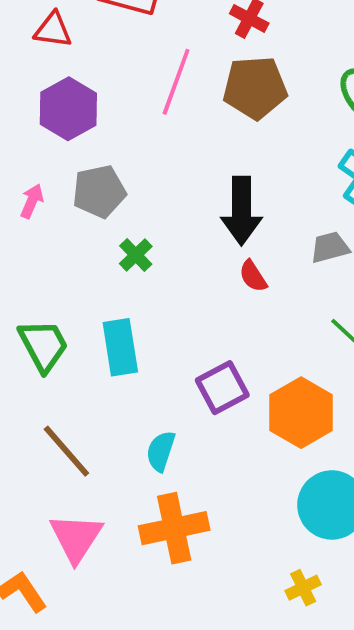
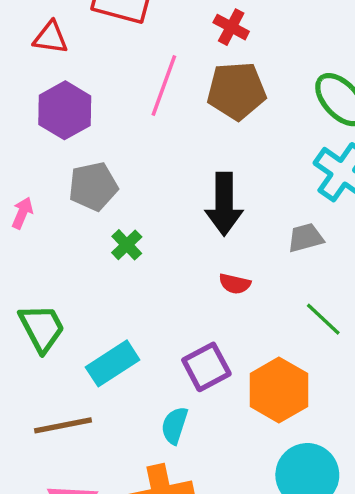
pink arrow: (32, 201) -> (22, 213), moved
red semicircle: (253, 276) -> (235, 284), moved, turned -44
cyan rectangle: (120, 347) -> (113, 363), moved, turned 66
brown line: (66, 451) -> (63, 425), turned -60
cyan semicircle: (161, 451) -> (175, 425), moved

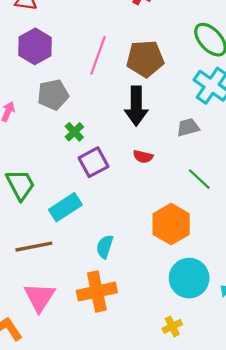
pink line: (164, 85) -> (98, 55), moved
brown pentagon: (237, 91) -> (145, 59), moved
purple square: (206, 367) -> (93, 162), moved

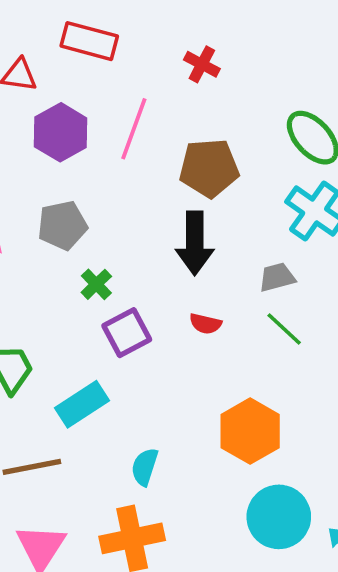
purple hexagon: (35, 46) -> (61, 132), moved
pink line: (98, 55) -> (134, 129), moved
green line: (199, 179) -> (284, 329), moved

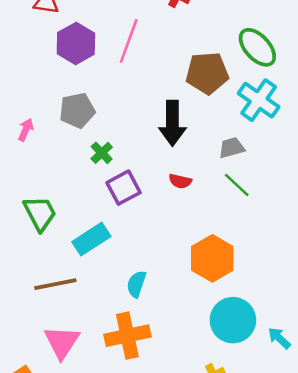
brown pentagon: (209, 168) -> (207, 73), moved

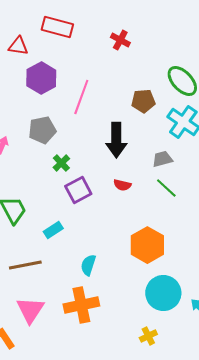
pink line: (129, 41) -> (81, 97), moved
brown pentagon: (207, 73) -> (143, 101), size x0.7
cyan rectangle: (91, 239) -> (53, 230), size x0.7

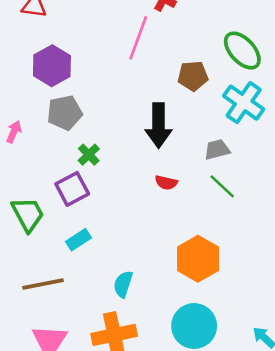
purple hexagon: (41, 78) -> (52, 66), moved
pink line: (81, 97) -> (138, 38), moved
purple square: (78, 190) -> (72, 189), moved
cyan circle: (163, 293) -> (194, 326), moved

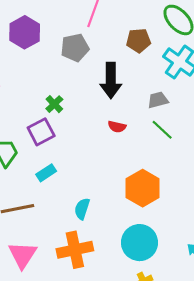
gray pentagon: (65, 113) -> (75, 48), moved

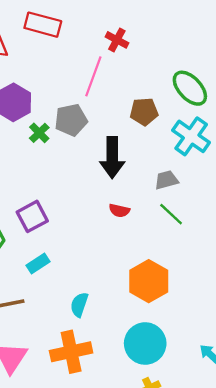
green cross: (54, 104) -> (39, 133), moved

